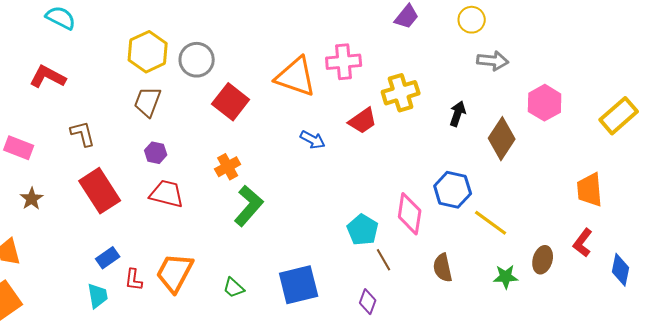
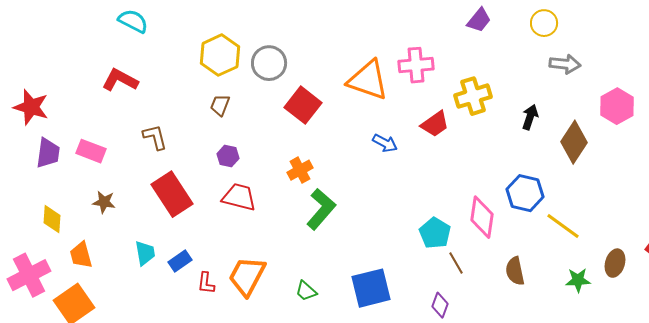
brown trapezoid: (148, 102) -> (220, 105), size x0.7
brown star: (32, 199) -> (104, 202), turned -30
cyan trapezoid: (98, 296) -> (145, 253), moved

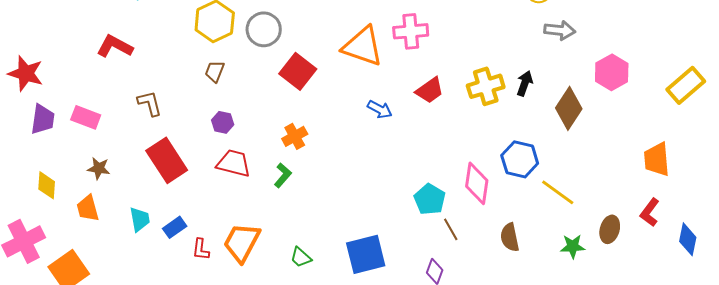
yellow cross: (473, 96) -> (486, 86), moved
green L-shape: (321, 209) -> (283, 175), moved, size x0.6
orange trapezoid: (81, 255) -> (88, 208), moved

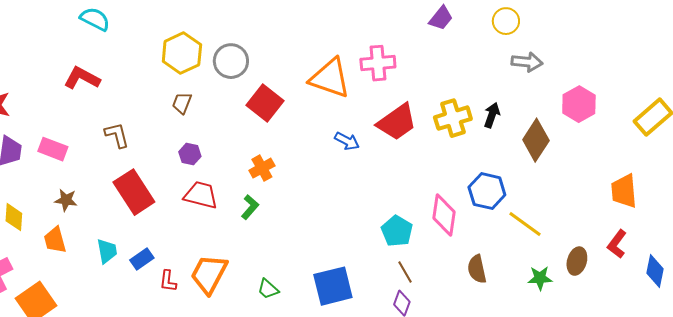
red trapezoid: (430, 90) -> (397, 122), size x1.4
brown line: (451, 229) -> (405, 272), moved

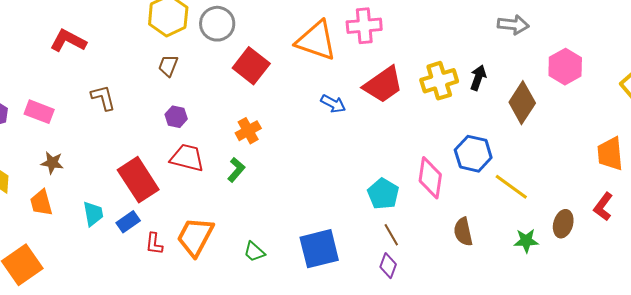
red rectangle: (134, 192) -> (138, 180), moved

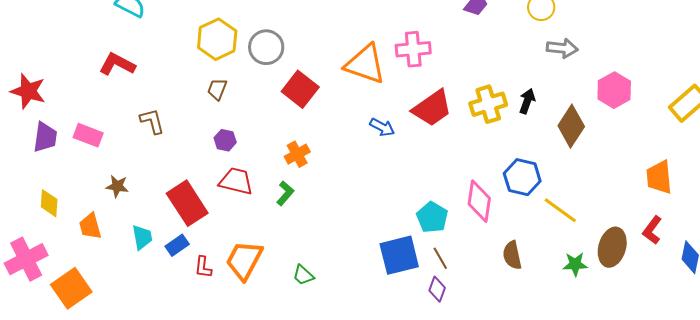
brown star: (52, 163) -> (117, 186), moved
brown ellipse: (563, 224) -> (612, 247), size x1.4
blue square: (319, 249) -> (399, 255), moved

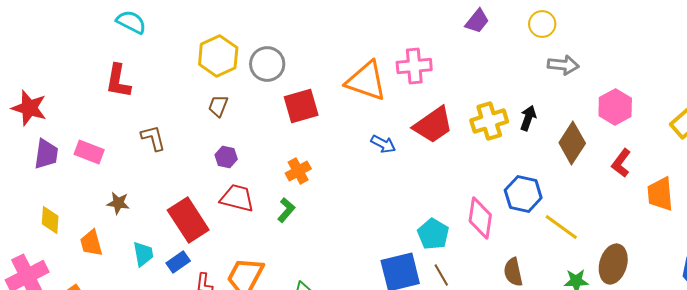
red L-shape: (117, 64) -> (118, 81), turned -108
red square: (300, 89) -> (301, 106), turned 36
red L-shape: (652, 230) -> (621, 163), moved

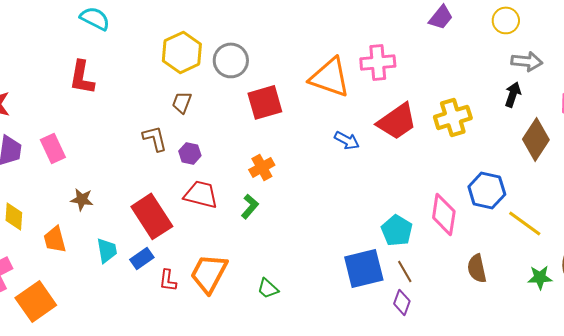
black arrow: (528, 118) -> (513, 94), moved
brown L-shape: (153, 138) -> (155, 138), moved
pink rectangle: (89, 152) -> (53, 148), turned 44

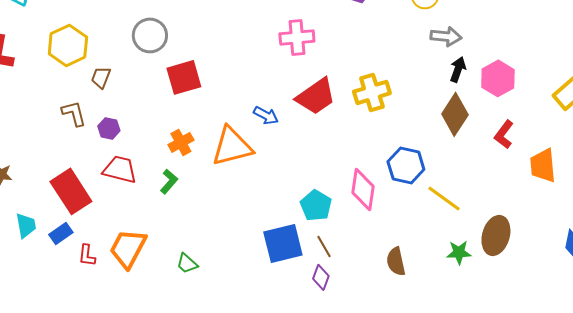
yellow hexagon: (182, 52) -> (68, 45), moved
orange triangle: (330, 77) -> (232, 146), moved, turned -33
black arrow: (513, 94) -> (458, 69), moved
brown semicircle: (477, 268) -> (396, 261), moved

